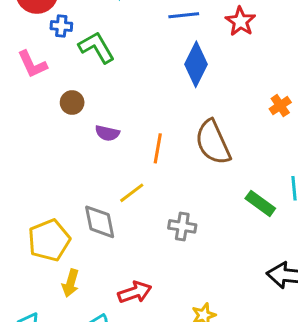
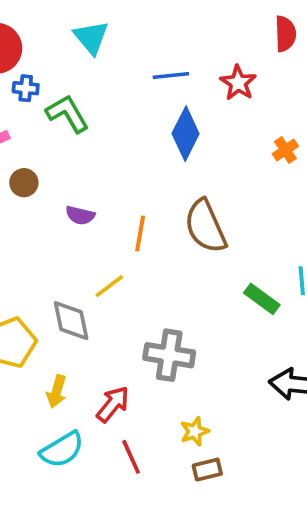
brown circle: (72, 102) -> (24, 183), moved
orange cross: (280, 106) -> (285, 150), moved
gray cross: (182, 226) -> (169, 355), moved, size x1.5
yellow arrow: (71, 283) -> (57, 391), moved
red arrow: (135, 292) -> (113, 404), turned -32

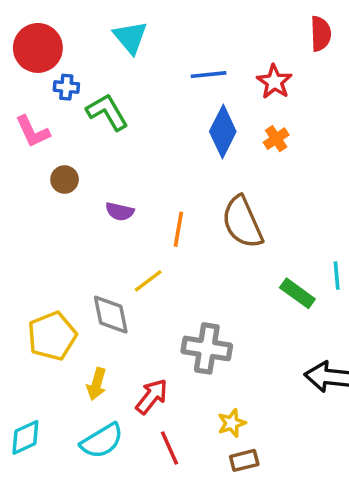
orange cross: (285, 150) -> (276, 139), moved

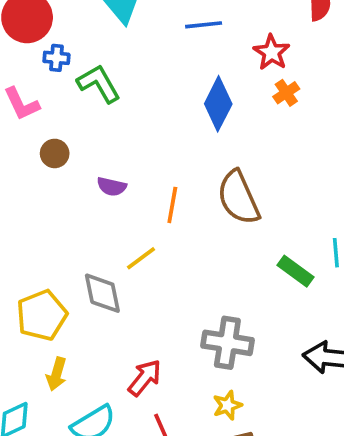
blue line: (209, 75) -> (204, 25), moved
orange cross: (276, 139) -> (286, 93), moved
gray cross: (207, 348) -> (227, 343), moved
yellow arrow: (97, 384) -> (56, 374), moved

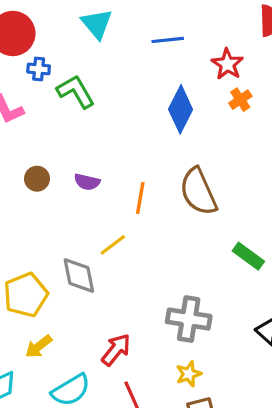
brown circle: (55, 153) -> (37, 179), moved
yellow arrow: (56, 374) -> (39, 346), turned 36

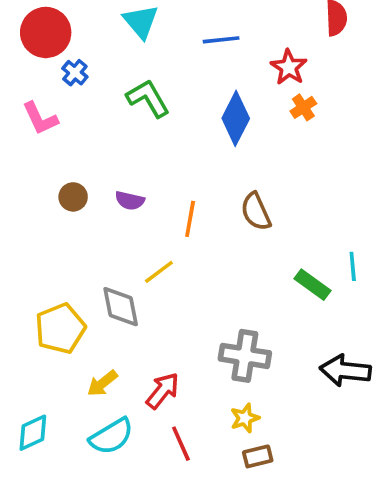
blue cross: (39, 69) -> (75, 73), turned 35
green L-shape: (76, 92) -> (148, 98), moved
brown semicircle: (198, 192) -> (256, 212), size x0.7
yellow arrow: (39, 346) -> (102, 383), moved

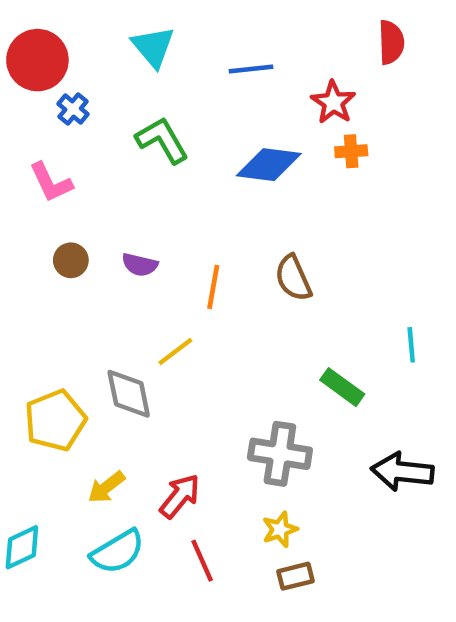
orange cross: (303, 107) -> (351, 151), turned 30
pink L-shape: (40, 118) -> (51, 182), moved
blue diamond: (236, 118) -> (269, 165), turned 70
green rectangle: (312, 285) -> (342, 387), moved

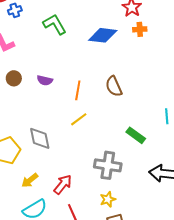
blue cross: (73, 109) -> (15, 10), turned 32
yellow line: (175, 351) -> (79, 119), moved

